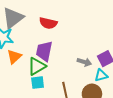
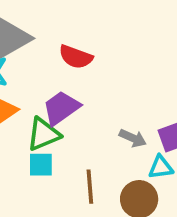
purple trapezoid: (44, 51) -> (61, 108), turned 35

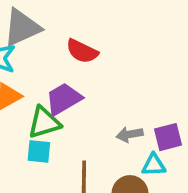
gray arrow: (133, 138) -> (130, 134), turned 140

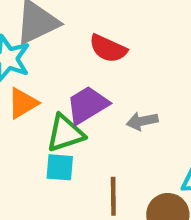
gray arrow: (130, 134) -> (142, 121), moved

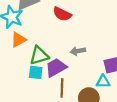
purple trapezoid: (87, 105) -> (56, 68), moved

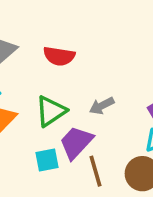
green triangle: (39, 55) -> (51, 111), moved

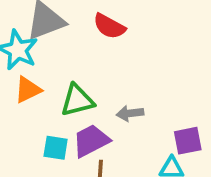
red semicircle: (59, 56) -> (109, 26), moved

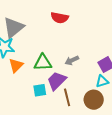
red semicircle: (109, 26) -> (60, 18), moved
green triangle: (77, 100) -> (43, 63), turned 30

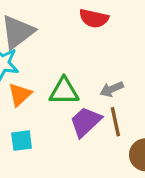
cyan square: (40, 90) -> (22, 141), moved
brown line: (67, 97) -> (115, 122), moved

